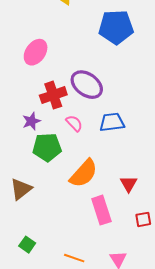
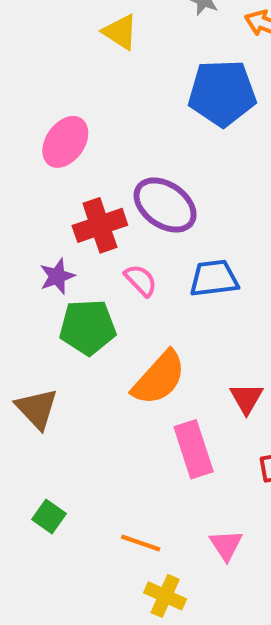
brown triangle: (21, 189) -> (37, 409), turned -35

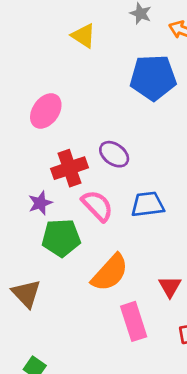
purple ellipse: (165, 205) -> (114, 154), size x0.7
pink semicircle: (141, 280) -> (97, 206), size x1.4

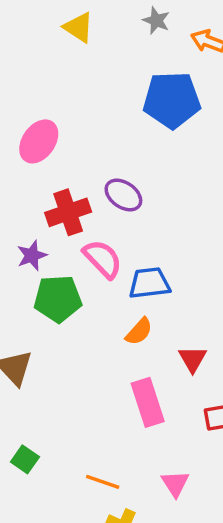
yellow triangle: (83, 36) -> (78, 27), moved
blue trapezoid: (148, 204) -> (149, 283), moved
orange semicircle: (110, 273) -> (139, 331), moved, size x0.6

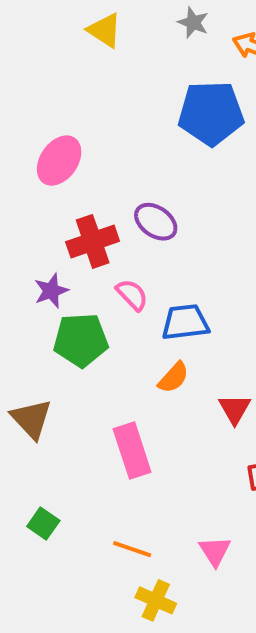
pink semicircle: (103, 259) -> (132, 295), size x0.7
pink rectangle: (148, 402) -> (132, 451), moved

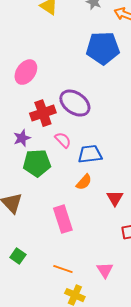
purple ellipse: (156, 222) -> (75, 103), size x1.4

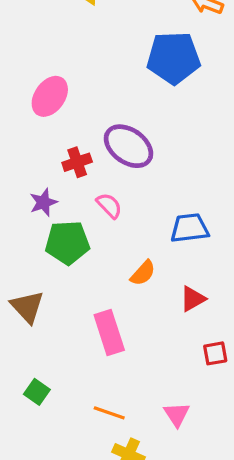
red cross: (43, 113) -> (77, 162), size x0.7
blue trapezoid: (90, 154) -> (190, 228), moved
red triangle: (115, 198) -> (193, 299), turned 30

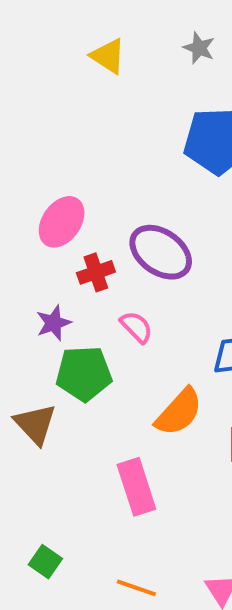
pink ellipse: (50, 96) -> (62, 222), moved
orange semicircle: (143, 273) -> (179, 412), size x1.5
brown triangle: (27, 307) -> (35, 424), moved

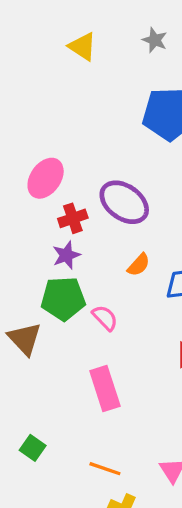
purple star: (53, 323) -> (66, 255), moved
pink semicircle: (136, 327) -> (105, 318), moved
orange semicircle: (179, 412) -> (139, 265), moved, size x0.6

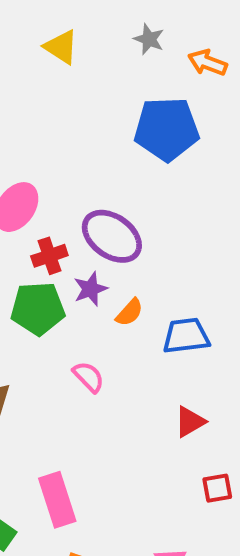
purple star: (66, 255) -> (90, 289), moved
green pentagon: (63, 299) -> (38, 309), moved
pink rectangle: (105, 388) -> (57, 500), moved

